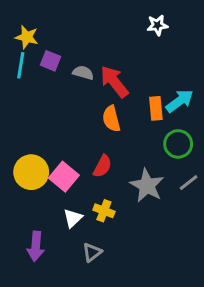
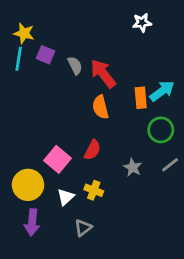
gray semicircle: (83, 73) -> (75, 66), turned 48
yellow circle: (31, 172) -> (28, 185), moved
gray star: (147, 186) -> (133, 167), size x0.6

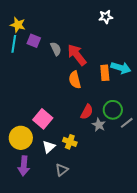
cyan arrow: (162, 91) -> (121, 68), turned 54
green circle: (161, 130) -> (113, 110), moved
red semicircle: (92, 150) -> (87, 112), moved

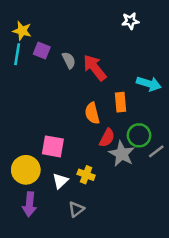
orange rectangle: (105, 73) -> (121, 102), moved
orange semicircle: (75, 80) -> (92, 113), moved
pink square: (43, 119) -> (53, 146), turned -30
gray star: (99, 125) -> (122, 154), size x1.5

